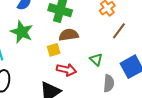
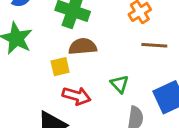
brown line: (119, 31) -> (154, 45), turned 54

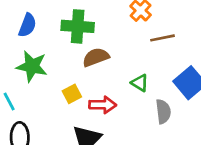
yellow square: (60, 67) -> (72, 94), moved

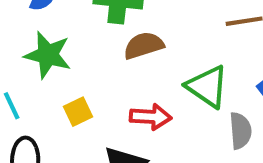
green triangle: (140, 83) -> (207, 87), size x1.6
yellow square: (72, 94) -> (78, 112), moved

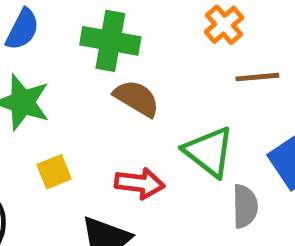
brown semicircle: (144, 45) -> (137, 98), turned 45

